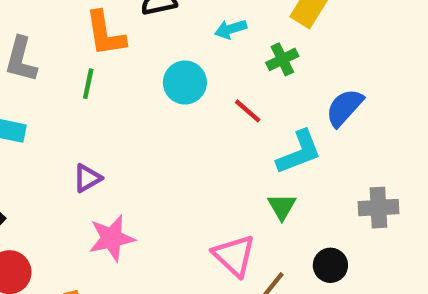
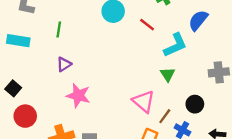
green line: (88, 84) -> (59, 30), moved
pink star: (112, 238) -> (78, 95), turned 30

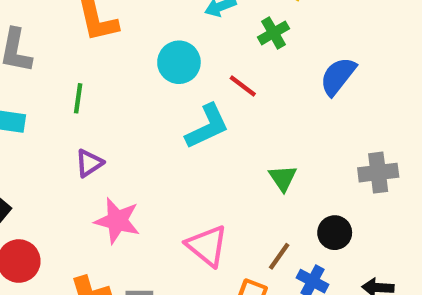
cyan L-shape: (175, 45) -> (207, 126), moved
pink triangle: (144, 101) -> (207, 246), moved

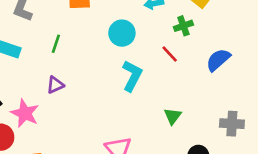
red line: (243, 86) -> (170, 54), moved
cyan L-shape: (207, 126) -> (132, 76), turned -48
pink star: (117, 221) -> (25, 113), moved

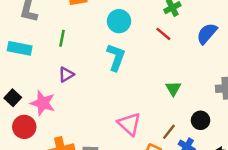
cyan L-shape: (132, 76) -> (116, 57), moved

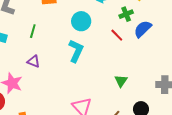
blue semicircle: (207, 34) -> (143, 29), moved
purple triangle: (66, 75) -> (34, 61), turned 48

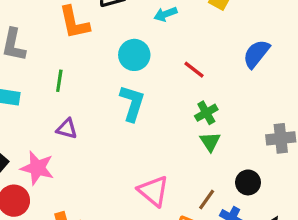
green cross: (126, 14) -> (206, 113), moved
blue semicircle: (143, 29) -> (256, 54), moved

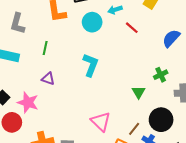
cyan circle: (134, 55) -> (92, 22), moved
red line: (194, 70) -> (132, 28), moved
green cross: (206, 113) -> (161, 75), moved
black circle: (248, 182) -> (161, 120), size x1.5

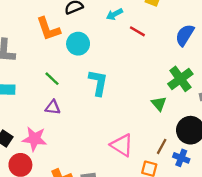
cyan circle: (92, 22) -> (78, 44), moved
green line: (45, 48) -> (52, 79), moved, turned -48
green cross: (161, 75) -> (180, 79), size x1.5

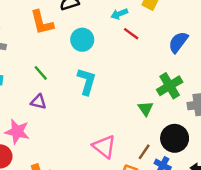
cyan arrow: (114, 14) -> (119, 14), moved
cyan circle: (78, 44) -> (82, 40), moved

